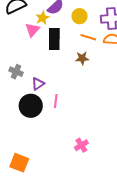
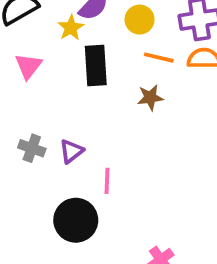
pink triangle: (32, 30) -> (28, 66), moved
gray cross: (16, 72) -> (32, 148), moved
black circle: (31, 106) -> (76, 220), moved

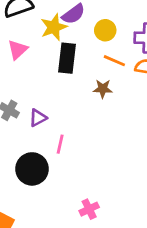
yellow star: (71, 28) -> (54, 27), size x1.4

